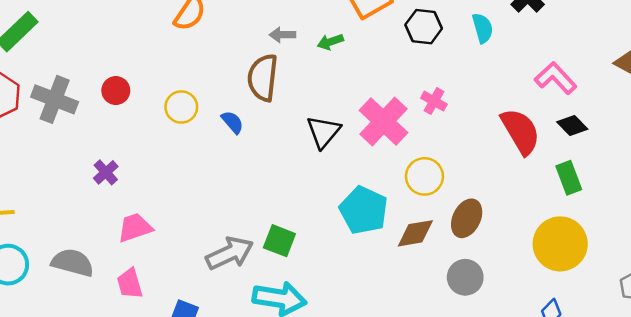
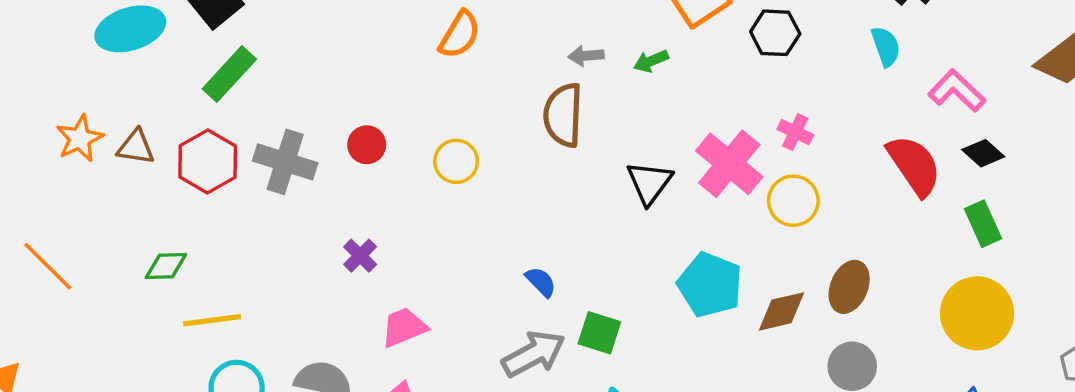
cyan semicircle: (483, 28) -> (886, 46), moved
blue semicircle: (232, 122) -> (541, 282), moved
yellow circle: (424, 176) -> (793, 201), moved

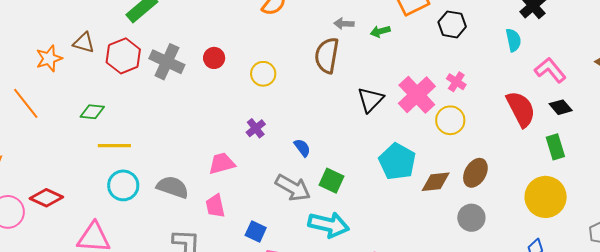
orange star: (80, 139) -> (49, 58), moved
purple cross: (360, 256) -> (256, 128), moved
gray arrow: (534, 354) -> (293, 188), turned 51

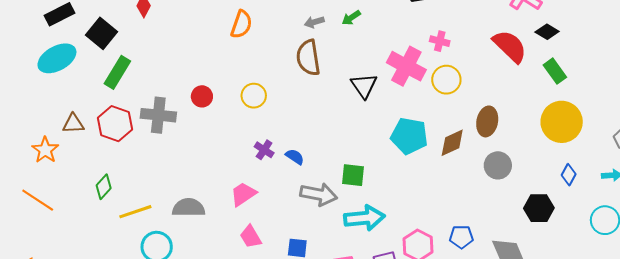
green diamond: (92, 112) -> (104, 187), turned -35
blue semicircle: (302, 148) -> (295, 157), moved
gray semicircle: (173, 187) -> (189, 208), moved

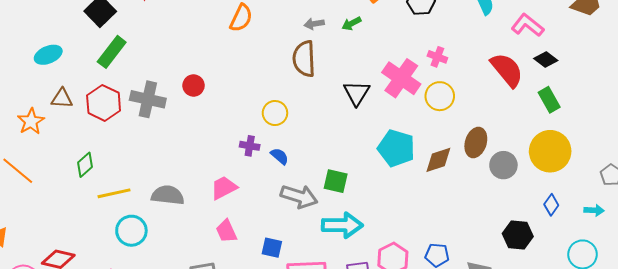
cyan ellipse: (57, 58) -> (48, 55), moved, size x0.7
yellow circle: (254, 96) -> (275, 113), moved
purple cross: (264, 150) -> (250, 146), turned -30
gray circle: (498, 165) -> (503, 165), moved

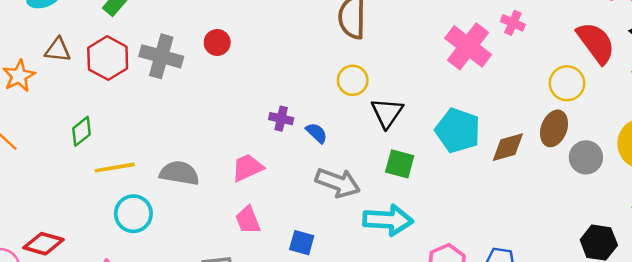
black triangle: (357, 93) -> (387, 113), moved
yellow circle: (440, 96) -> (567, 83), moved
yellow circle: (275, 113) -> (353, 80), moved
green square: (336, 181) -> (400, 164), moved

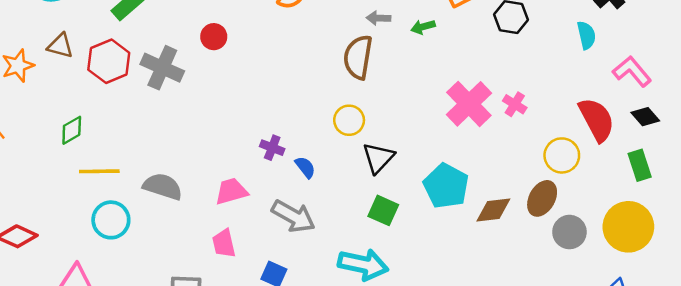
pink cross: (513, 23) -> (515, 104), moved
red circle: (217, 42) -> (214, 37), moved
gray arrow: (338, 183) -> (293, 216), moved

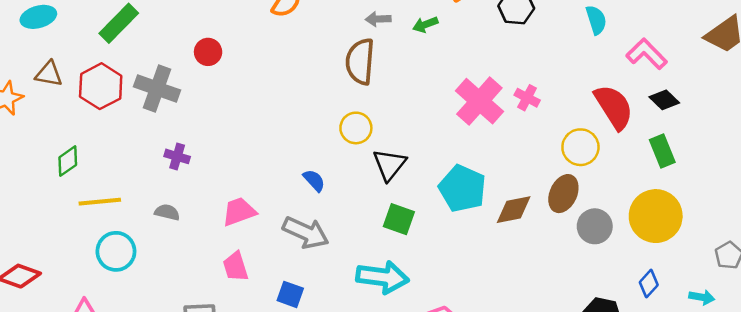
purple cross: (272, 148) -> (177, 156), moved
gray semicircle: (163, 187) -> (167, 212), size x0.6

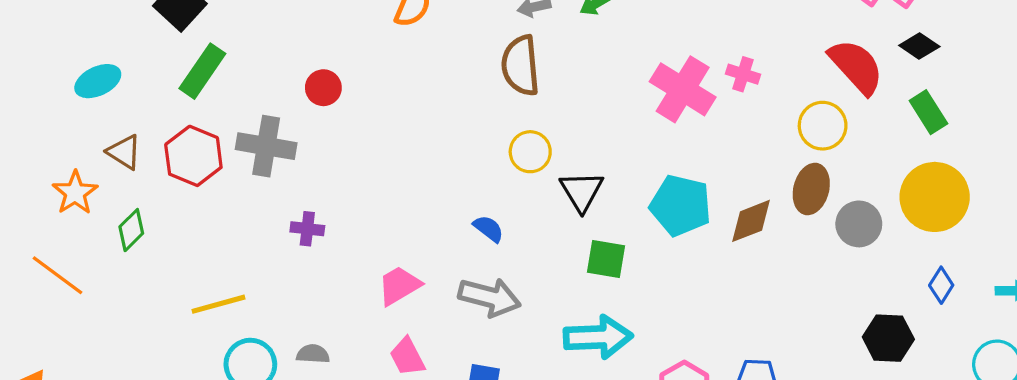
brown triangle: (49, 74) -> (124, 152), turned 32
green diamond: (68, 161) -> (131, 230), moved
gray semicircle: (167, 212) -> (313, 354), moved

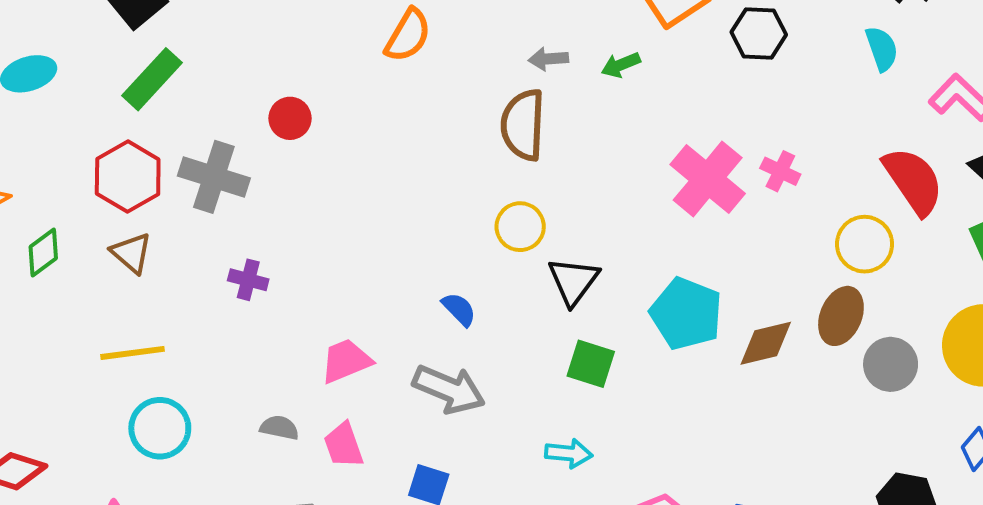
brown triangle: (124, 152) -> (131, 253), moved
cyan arrow: (598, 337) -> (569, 453), size x0.6
gray semicircle: (313, 354) -> (279, 428), moved

